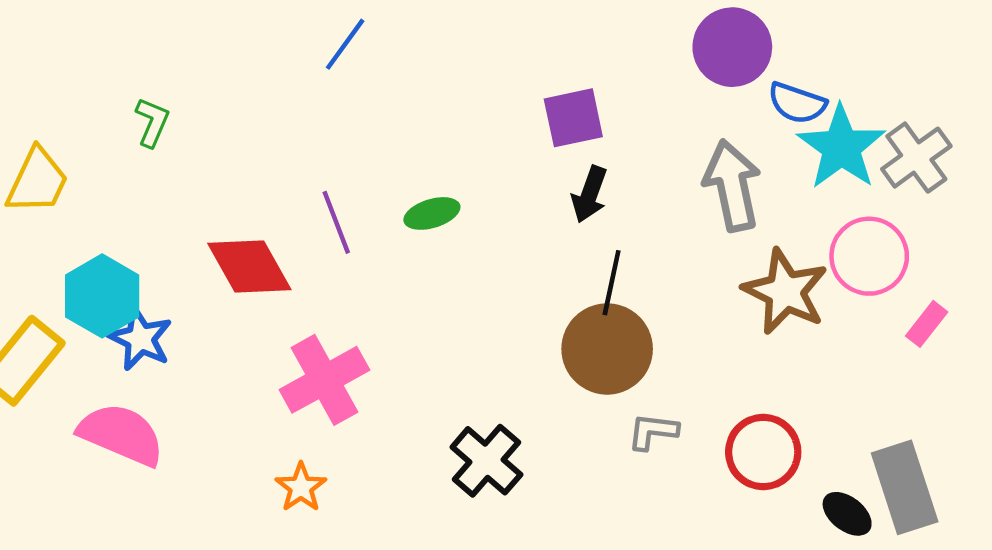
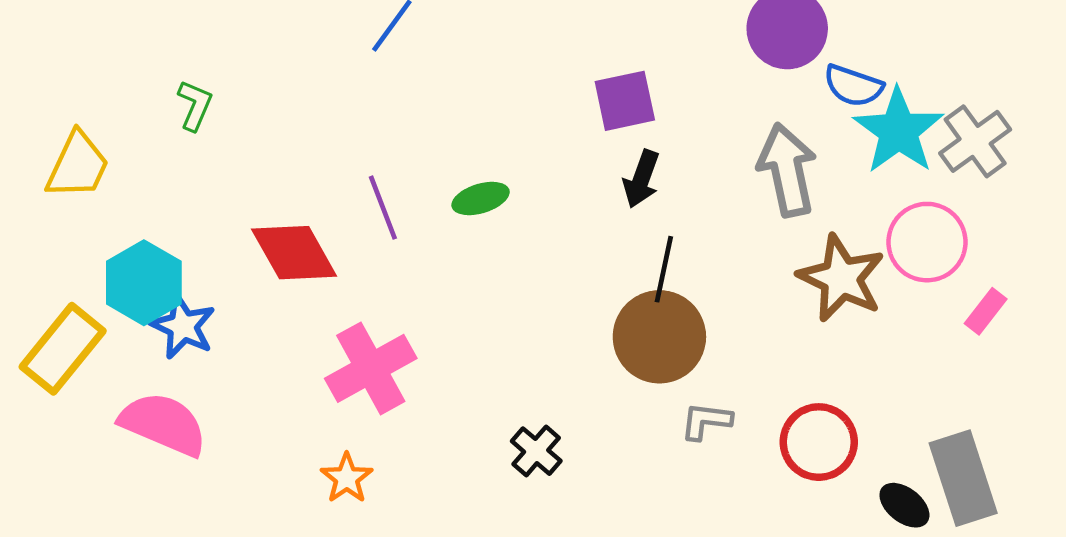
black cross: (486, 461) -> (536, 451), size x0.7

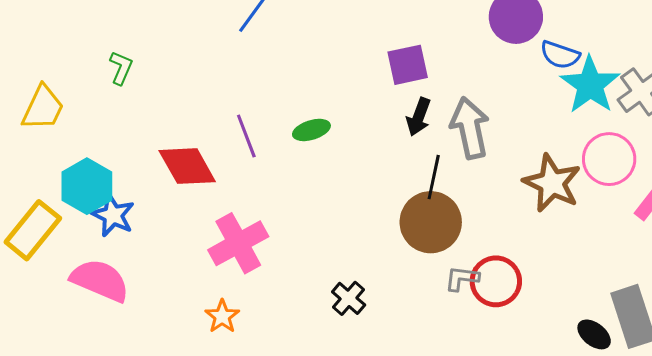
gray arrow: (787, 170) -> (470, 128), moved
red circle: (819, 442) -> (496, 281), moved

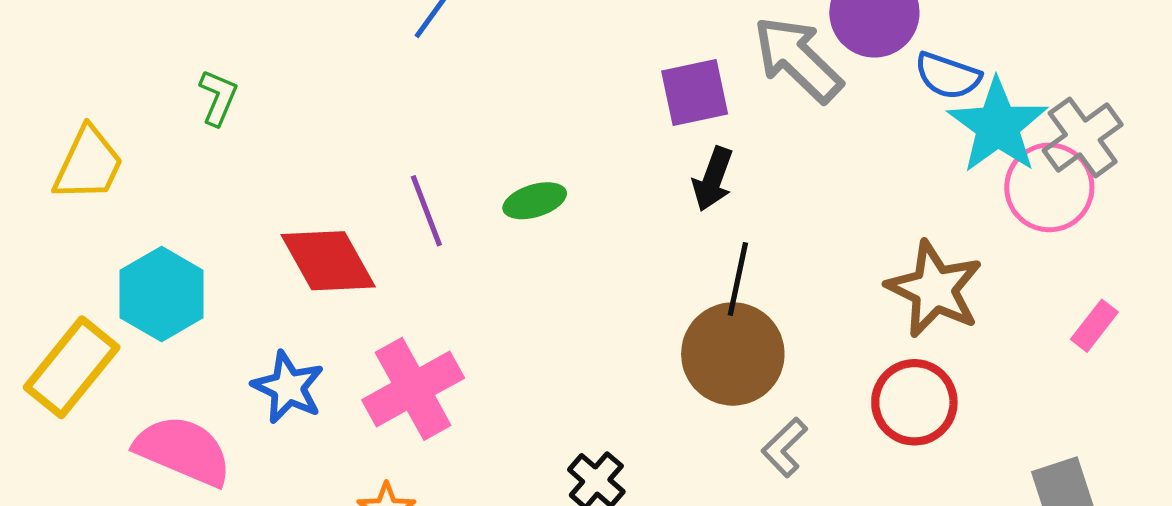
gray arrow: (470, 128) -> (798, 59), moved, turned -34
pink circle: (609, 159) -> (1049, 187), moved
blue star: (113, 215) -> (288, 387), moved
gray L-shape: (462, 278) -> (784, 447), turned -51
red circle: (496, 281) -> (914, 402), moved

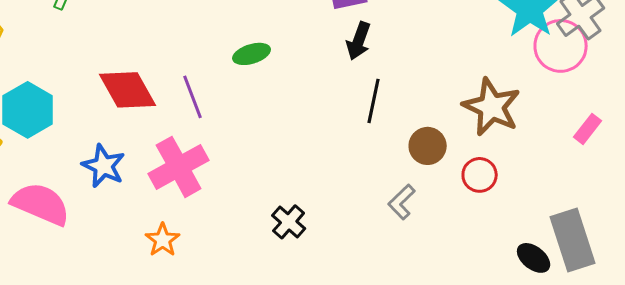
purple line: (426, 211) -> (193, 97), moved
brown circle: (733, 354) -> (428, 146), moved, size x0.6
red circle: (914, 402) -> (480, 175), size x0.7

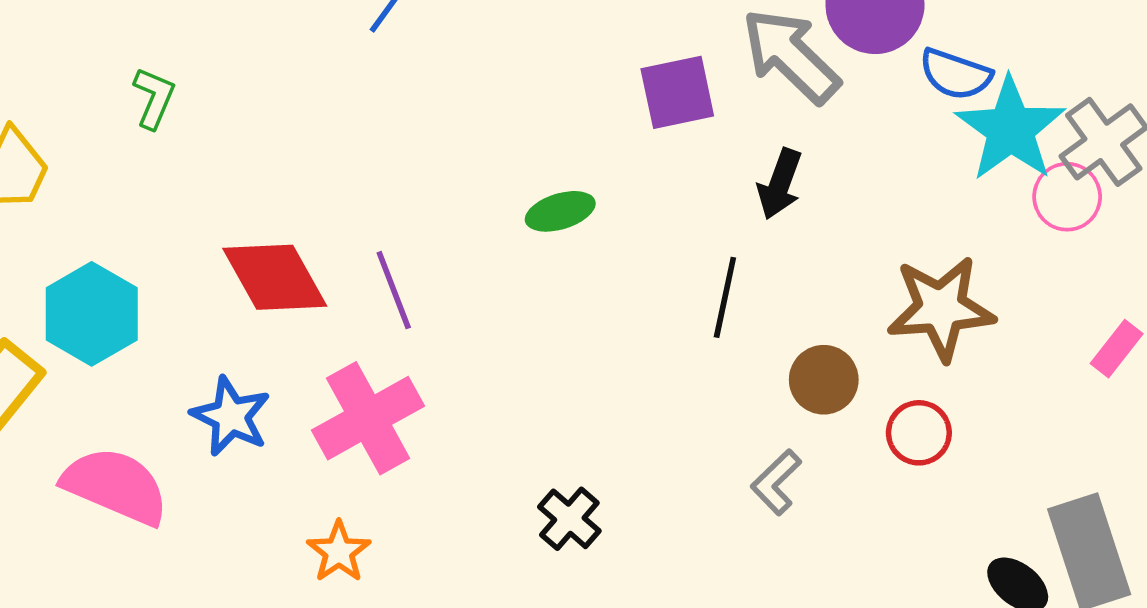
black arrow: (359, 41) -> (780, 184), moved
pink circle: (561, 46) -> (1067, 197), size x0.7
green ellipse: (252, 54) -> (560, 211), moved
brown star: (492, 107) -> (941, 308), turned -30

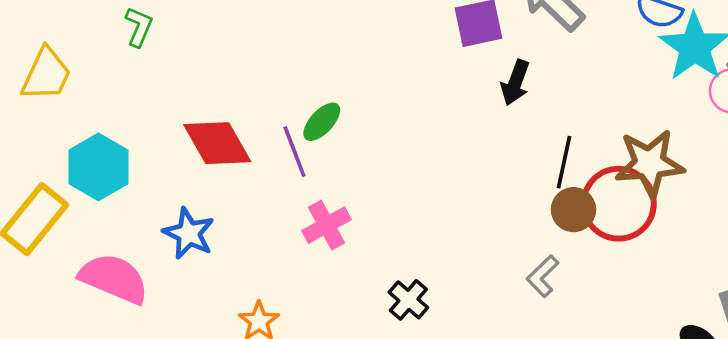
black arrow: (780, 184) -> (515, 83), moved
green ellipse: (560, 211) -> (322, 122), moved, turned -30
black line: (725, 297) -> (564, 162), moved
pink cross: (368, 418) -> (326, 225), moved, size x0.7
red circle: (919, 433) -> (619, 204), moved, size x1.8

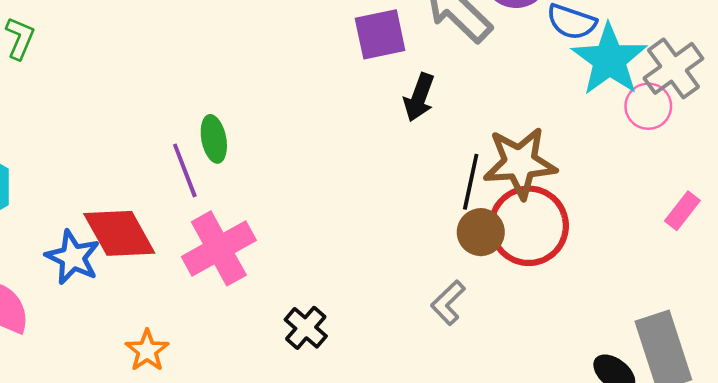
green ellipse: (322, 122) -> (214, 139), turned -54
red diamond: (217, 143) -> (119, 233), moved
brown star: (650, 163) -> (520, 163), moved
pink cross: (326, 225) -> (219, 248), size x1.4

